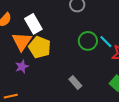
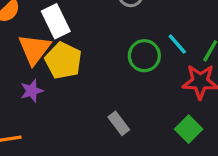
cyan line: (106, 42) -> (177, 44), moved

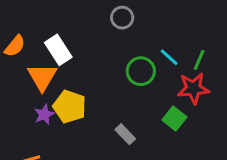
yellow pentagon: (63, 61) -> (70, 107), moved
green square: (189, 129) -> (174, 119), moved

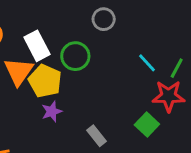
green circle: (141, 71) -> (75, 56), moved
yellow pentagon: (70, 107) -> (45, 81), moved
purple star: (44, 114) -> (52, 111), moved

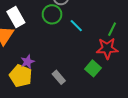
green circle: (75, 56) -> (52, 14), moved
cyan line: (147, 63) -> (76, 26), moved
yellow pentagon: (45, 81) -> (21, 76), moved

